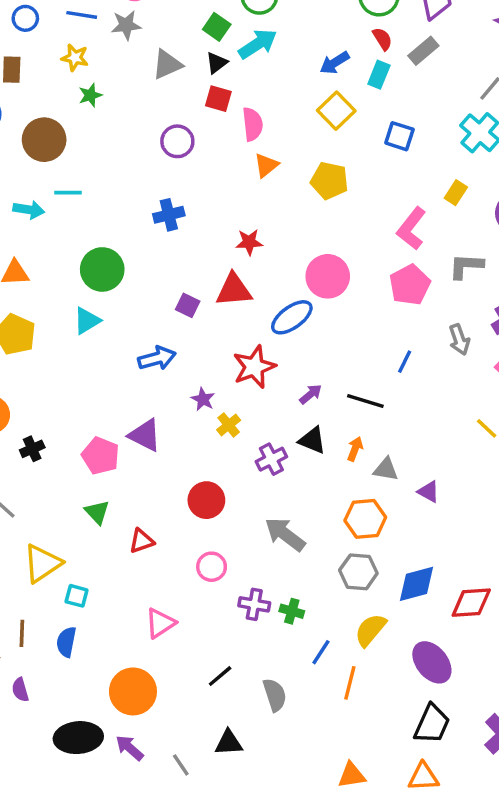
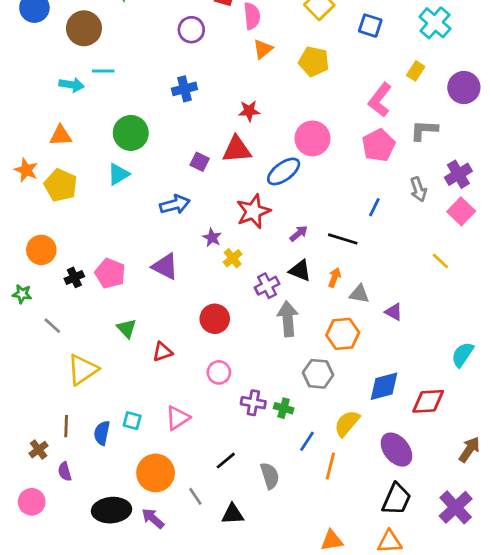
pink pentagon: (100, 456) -> (110, 273), moved
gray arrow: (285, 534) -> (288, 319), moved, turned 48
gray hexagon: (358, 572) -> (318, 374), moved
cyan square: (77, 596) -> (132, 421), moved
gray line: (181, 765) -> (195, 496), moved

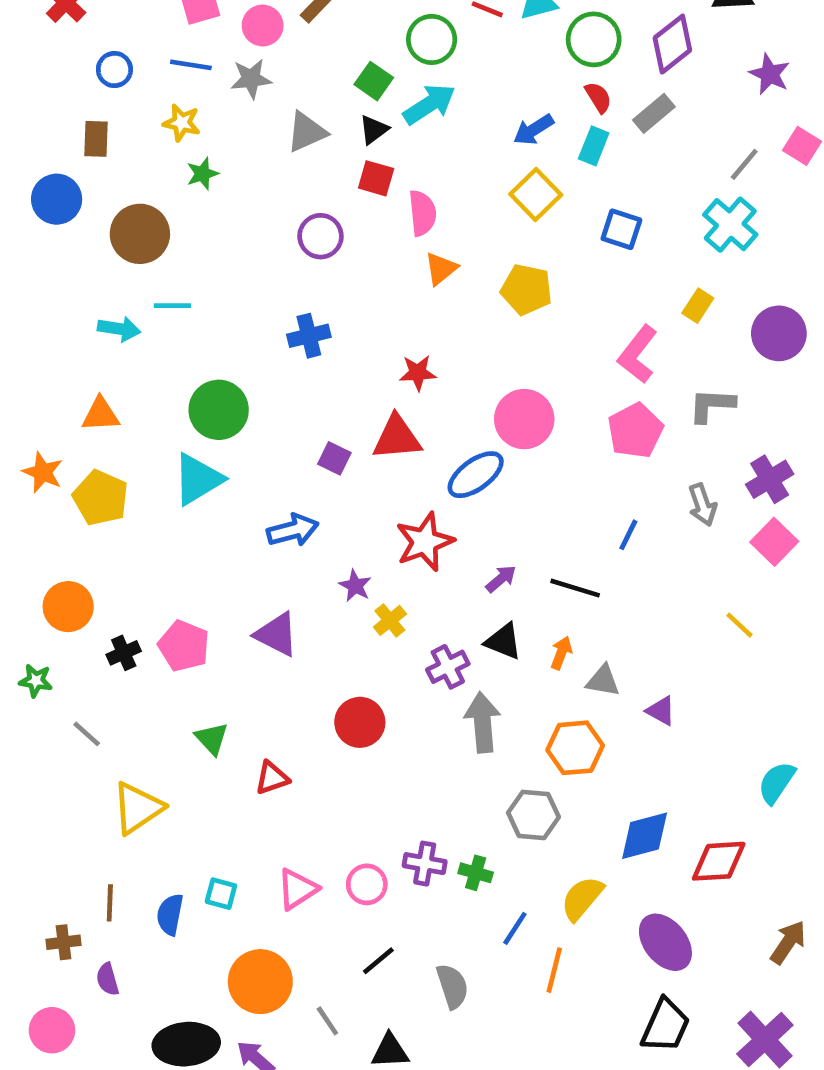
cyan triangle: (118, 174) -> (198, 479), size x1.4
pink circle: (219, 372) -> (367, 884), moved
brown cross: (39, 450) -> (64, 942), turned 30

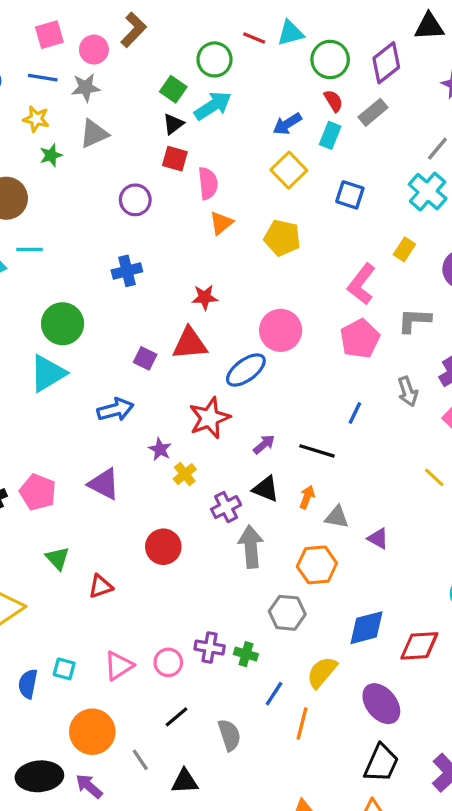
gray triangle: (307, 132) -> (94, 134), moved

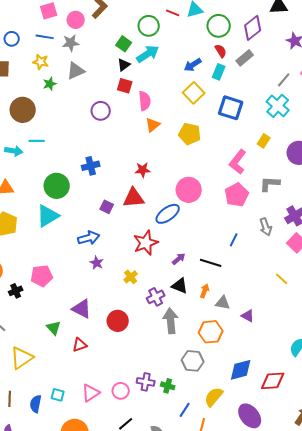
blue square: (350, 195) -> (231, 108), size x1.4
blue cross: (127, 271) -> (91, 166), moved
purple star: (160, 449) -> (97, 263), moved
purple triangle: (104, 484) -> (82, 309), moved
pink pentagon: (38, 492) -> (42, 276), moved, turned -30

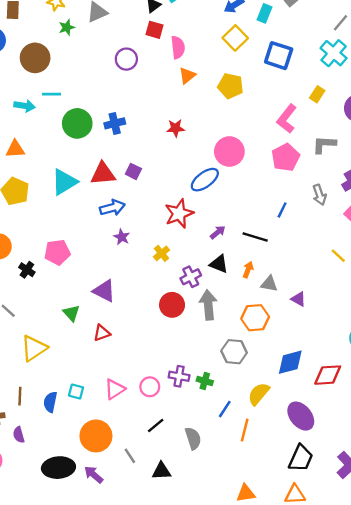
green circle: (57, 186) -> (77, 123), moved
red triangle: (134, 198) -> (103, 174), moved
black cross: (16, 291) -> (27, 270), turned -32
red circle: (118, 321) -> (172, 305), moved

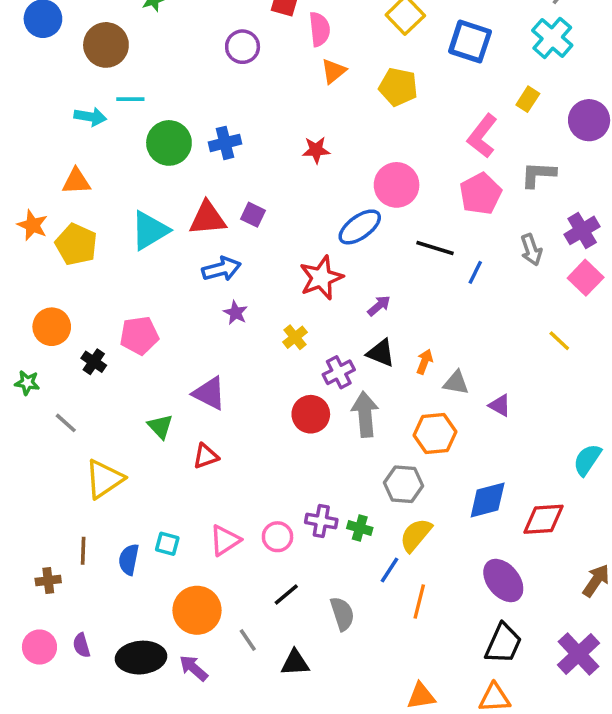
black line: (255, 237) -> (435, 248), moved
yellow semicircle: (259, 394) -> (416, 535), moved
purple semicircle: (19, 435) -> (81, 645), moved

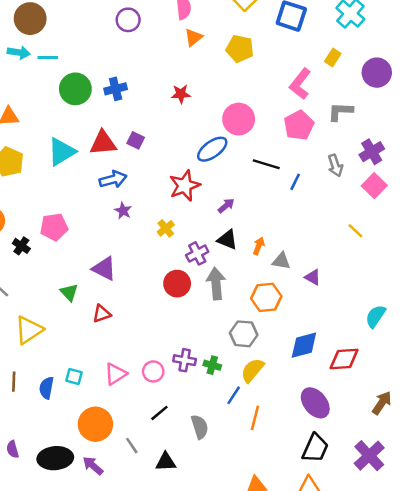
cyan arrow: (90, 117) -> (19, 52), moved

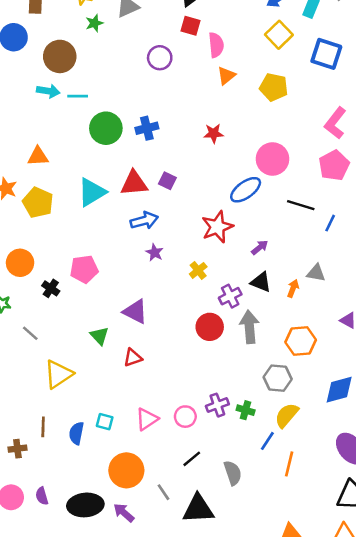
gray triangle: (281, 261) -> (316, 273), moved
purple cross: (185, 360) -> (217, 405), turned -30
black triangle: (166, 462) -> (198, 509), size x1.5

